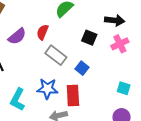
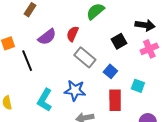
black square: (89, 38) -> (119, 41), turned 35
cyan square: (124, 88) -> (138, 86), moved
red rectangle: (73, 96) -> (115, 100), moved

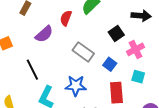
red semicircle: (73, 34) -> (66, 18), moved
pink cross: (149, 49) -> (135, 49), moved
black line: (27, 61) -> (32, 70), moved

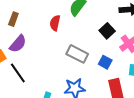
purple semicircle: (44, 34) -> (18, 44), moved
black line: (32, 70) -> (18, 73), moved

